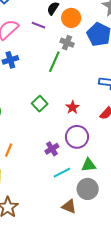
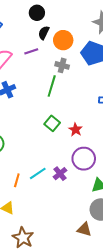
purple line: (38, 25) -> (31, 51), turned -32
green square: (40, 104) -> (52, 123), moved
cyan line: (62, 173) -> (38, 173), moved

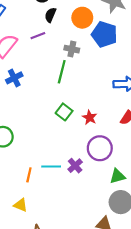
orange circle: (63, 40) -> (82, 18), moved
cyan line: (38, 173) -> (51, 166), turned 36

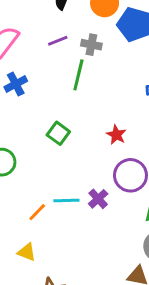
purple line: (38, 36) -> (58, 41), moved
green square: (64, 112) -> (58, 133), moved
orange line: (29, 175) -> (37, 212), turned 32

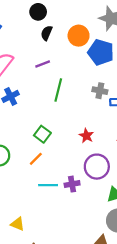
gray cross: (91, 45) -> (100, 91), moved
purple cross: (98, 199) -> (72, 184), turned 32
orange line: (37, 212) -> (36, 159), moved

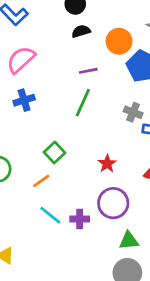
black semicircle: (47, 33) -> (81, 31), turned 40
purple line: (43, 64) -> (88, 71), moved
cyan line: (48, 185) -> (50, 215), turned 30

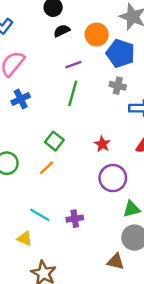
gray cross: (133, 112) -> (118, 86), moved
cyan line: (50, 215) -> (40, 215), moved
purple cross: (80, 219) -> (75, 219), moved

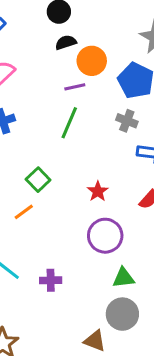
orange circle: (97, 34) -> (92, 61), moved

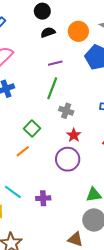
orange circle: (92, 61) -> (78, 31), moved
gray cross: (127, 121) -> (66, 111), moved
purple circle: (105, 236) -> (68, 159), moved

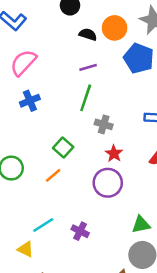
black semicircle: (48, 32) -> (88, 34), moved, turned 40
cyan line: (13, 192) -> (43, 225), turned -66
purple cross: (43, 198) -> (80, 231), turned 32

